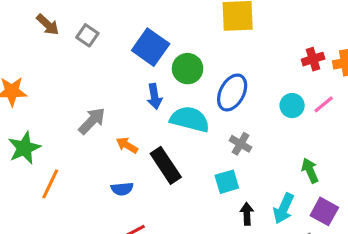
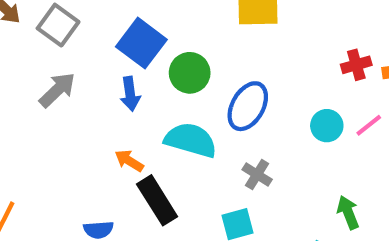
gray square: (87, 35) -> (58, 25), size x1.4
blue arrow: (155, 96) -> (130, 94), moved
gray arrow: (92, 121) -> (57, 90), moved
orange arrow: (127, 145) -> (129, 161), moved

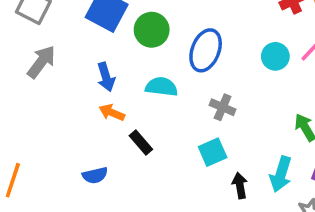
blue arrow: (130, 94) -> (106, 77), moved
cyan semicircle: (191, 140) -> (161, 87), size x0.7
black rectangle: (157, 200) -> (141, 142), size x0.6

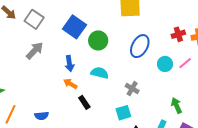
blue ellipse: (206, 50) -> (140, 46), moved
blue semicircle: (95, 175) -> (42, 116), moved

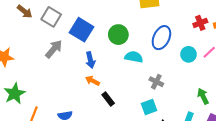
blue square: (75, 27) -> (81, 30), moved
cyan semicircle: (100, 73) -> (134, 57), moved

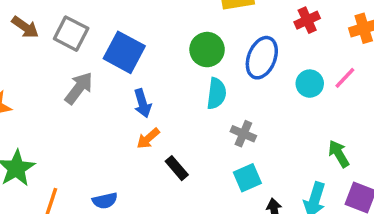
red cross: (200, 23) -> (307, 20), moved
green circle: (118, 35) -> (207, 50), moved
cyan semicircle: (134, 57) -> (216, 94), turned 90
orange arrow: (92, 81) -> (148, 138), turned -64
gray cross: (156, 82) -> (243, 134), moved

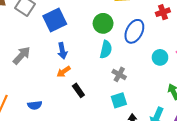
blue square: (124, 52) -> (55, 20), turned 30
cyan circle: (310, 84) -> (160, 57), moved
gray arrow: (79, 88) -> (22, 55), moved

